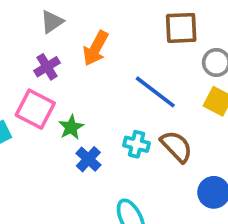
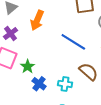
cyan cross: (136, 144) -> (65, 84), moved

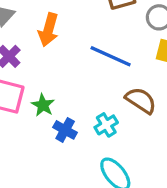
cyan cross: (65, 84) -> (106, 125), turned -32

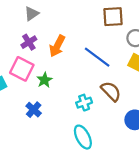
orange arrow: (48, 30) -> (57, 46), moved
blue cross: (65, 130) -> (34, 110), moved

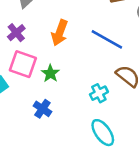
purple cross: (29, 42) -> (16, 33), moved

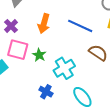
cyan cross: (99, 93) -> (64, 68), moved, size x1.5
blue cross: (42, 109) -> (46, 92), moved

